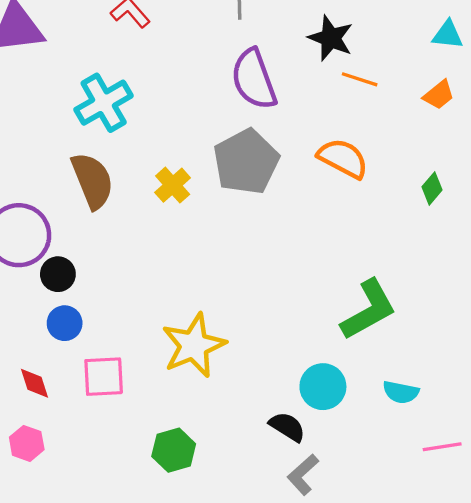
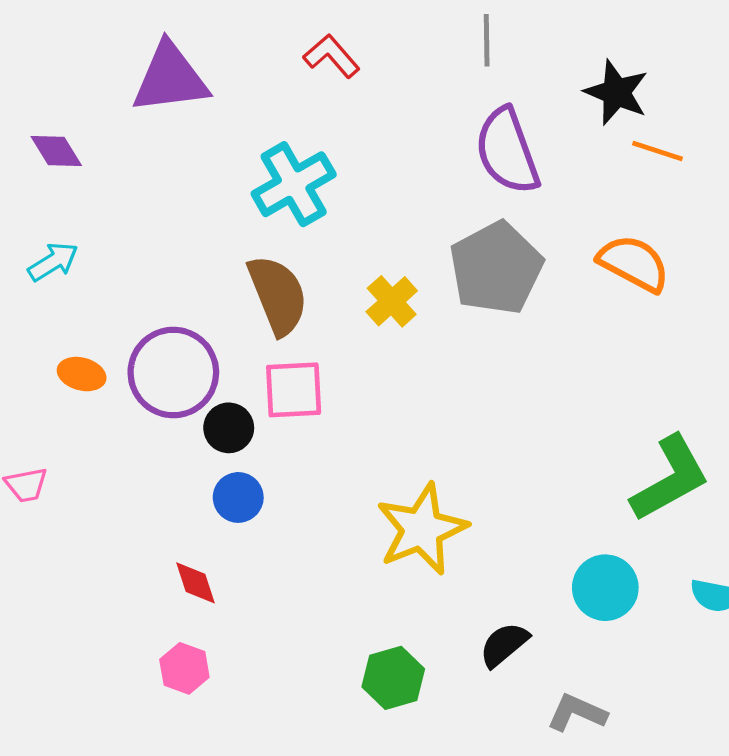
pink square: (104, 377) -> (294, 390), moved
black semicircle: (287, 427) -> (504, 645), moved, turned -72
gray L-shape: (303, 475) -> (577, 713), turned 66

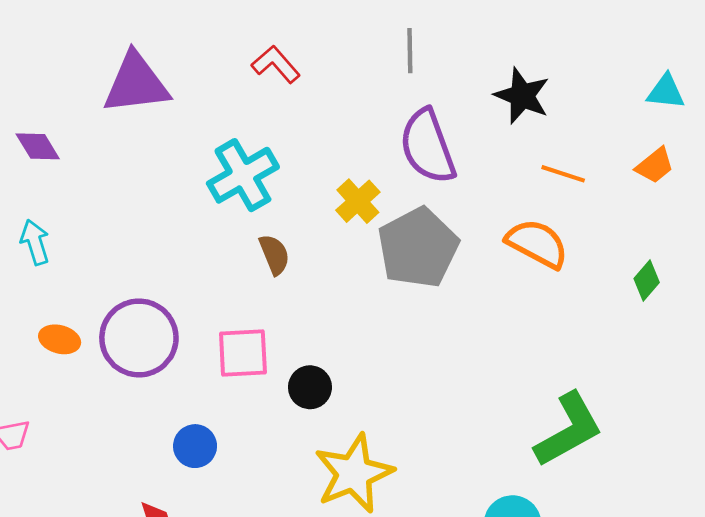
orange line: (657, 151) -> (563, 174), moved
cyan arrow: (53, 262) -> (35, 242), turned -75
brown semicircle: (278, 295) -> (274, 255), moved, size x0.6
yellow cross: (392, 301) -> (358, 201), moved
black circle: (229, 428) -> (310, 387), moved

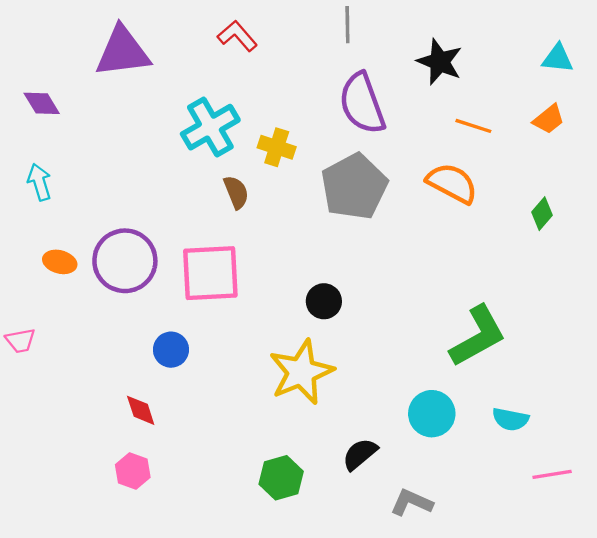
yellow cross: (358, 201) -> (277, 147), moved, turned -30
pink square: (243, 353) -> (210, 273), size x1.4
black circle: (310, 387) -> (324, 301), moved

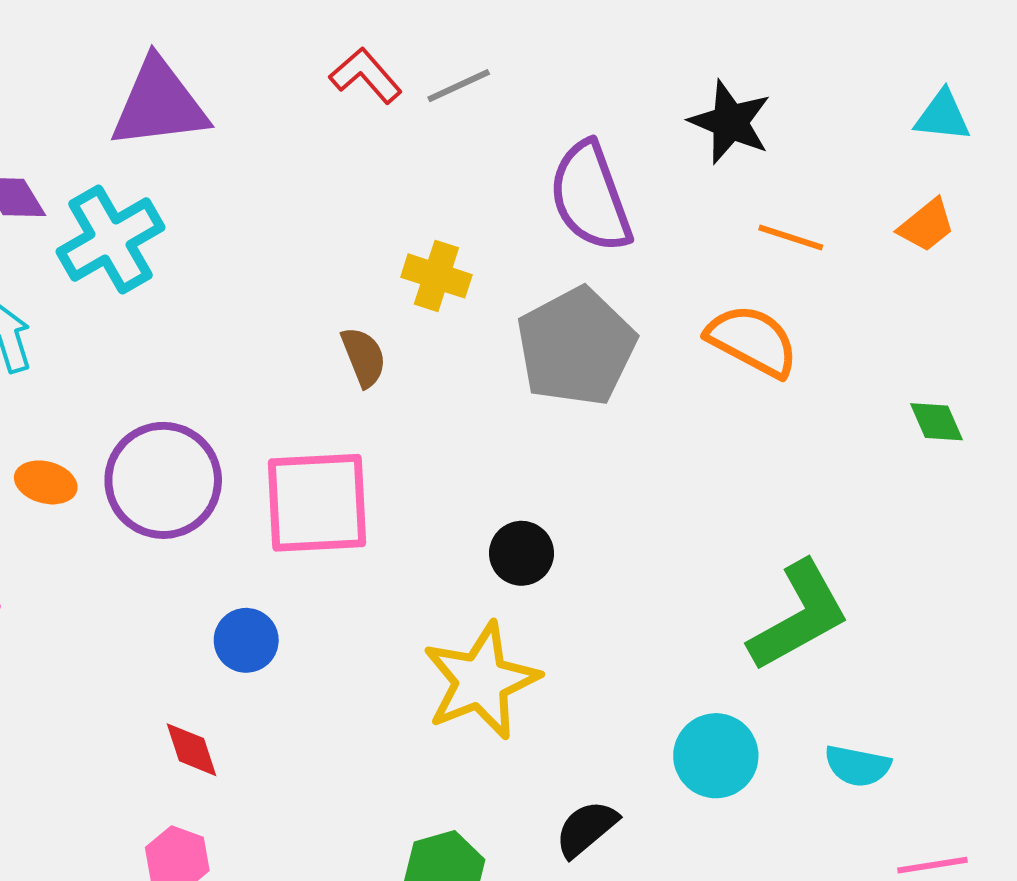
gray line: (347, 25) -> (459, 86), moved, turned 66
cyan cross: (210, 127) -> (111, 239), moved
green diamond: (542, 214) -> (937, 422), moved, turned -64

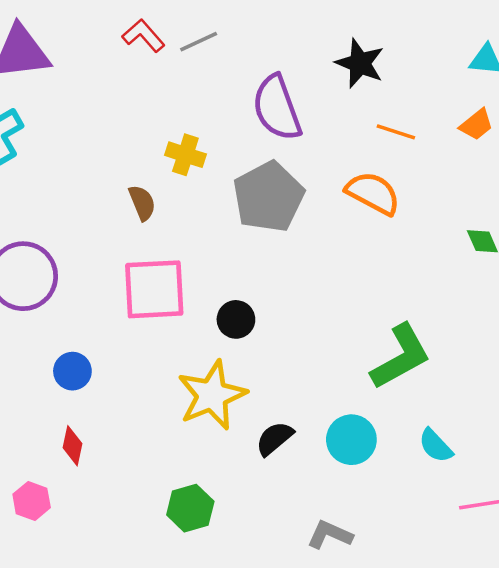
pink square: (317, 503) -> (154, 289), moved
red diamond: (192, 750) -> (72, 446), moved, turned 30
cyan semicircle: (858, 766) -> (436, 446), turned 36
black semicircle: (586, 829) -> (274, 438), moved

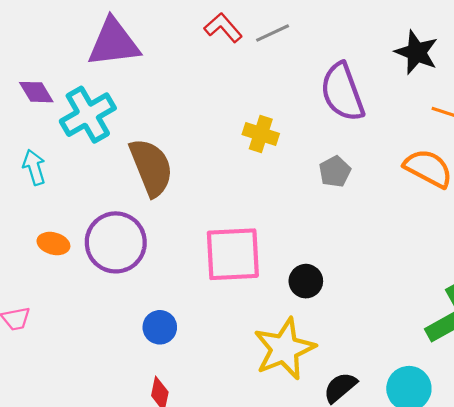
gray pentagon: (268, 197) -> (335, 172), size x0.5
brown semicircle: (142, 203) -> (151, 167), moved, size x1.8

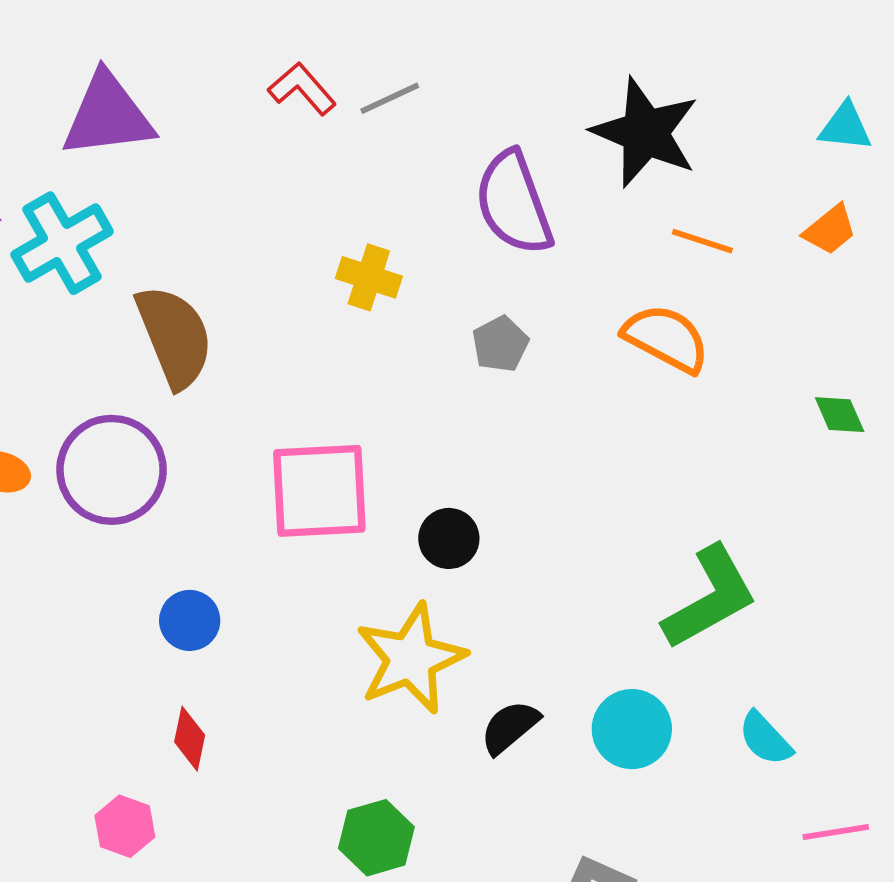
black star: (416, 52) -> (645, 133), size x1.4

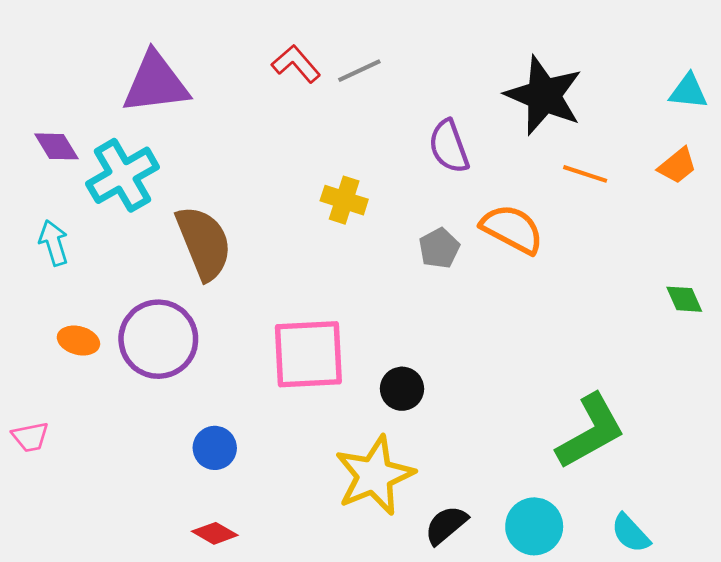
purple semicircle: (514, 203) -> (449, 146), size x0.7
orange semicircle: (666, 338) -> (512, 229), moved
red diamond: (190, 739) -> (215, 533), turned -72

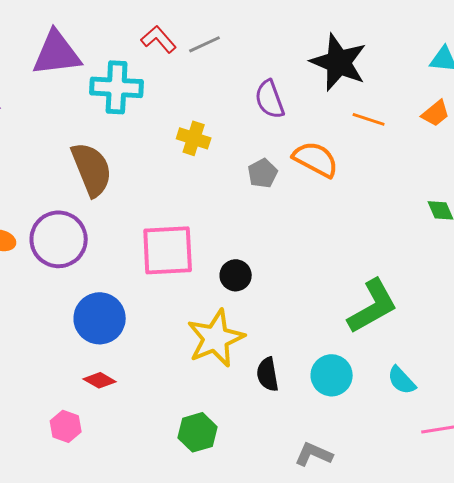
cyan cross: (123, 175) -> (117, 87), moved, turned 33
blue circle: (215, 448) -> (100, 318), size x1.6
black semicircle: (446, 525) -> (268, 374), turned -60

